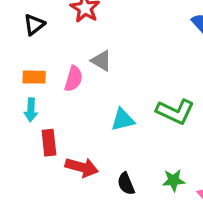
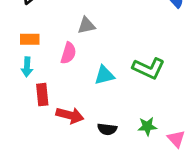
gray triangle: (101, 61) -> (86, 25), turned -42
pink semicircle: (74, 79) -> (68, 53), moved
black semicircle: (126, 184) -> (107, 129), turned -60

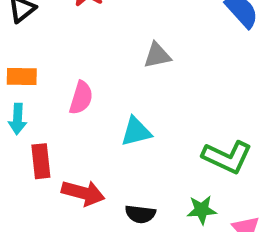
gray triangle: (86, 25) -> (157, 55), moved
green L-shape: (149, 68) -> (227, 157), moved

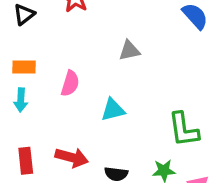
green L-shape: (227, 157) -> (184, 129), turned 57
red rectangle: (41, 161) -> (26, 161), moved

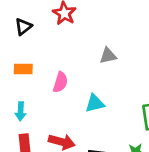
cyan arrow: (21, 100) -> (21, 111), moved

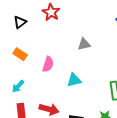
orange rectangle: (23, 69) -> (20, 54), turned 32
cyan arrow: (21, 111) -> (18, 86), turned 40

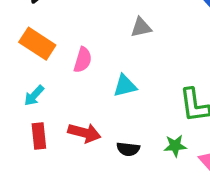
orange rectangle: (20, 54) -> (37, 44), size x1.5

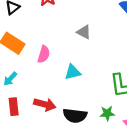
gray triangle: (141, 27) -> (84, 32), turned 40
black semicircle: (128, 149) -> (75, 116), size x1.5

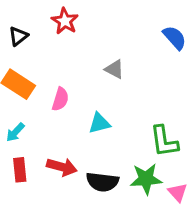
green star: (107, 113) -> (146, 179), size x1.5

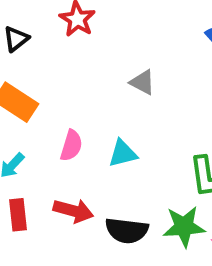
pink semicircle: (60, 99) -> (71, 146), moved

